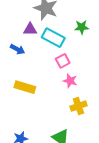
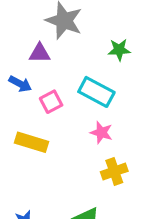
cyan rectangle: (53, 38) -> (96, 92), moved
pink square: (63, 61) -> (51, 102), moved

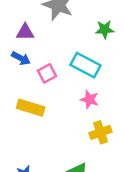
purple triangle: (40, 53) -> (25, 32), moved

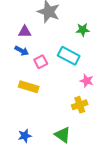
pink star: (90, 99) -> (87, 81), moved

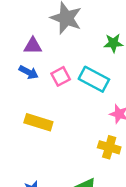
pink square: (41, 62) -> (61, 76), moved
yellow cross: (80, 105) -> (109, 147), turned 35

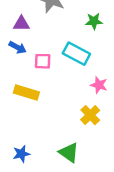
pink square: (61, 76) -> (43, 61), moved, turned 30
yellow cross: (109, 147) -> (90, 115), turned 30

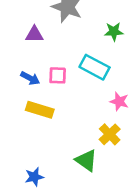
blue arrow: (18, 47) -> (30, 78), moved
green triangle: (69, 153) -> (86, 160), moved

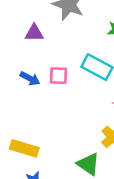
yellow rectangle: (40, 110) -> (24, 148), moved

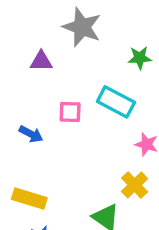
blue arrow: (30, 78) -> (31, 134), moved

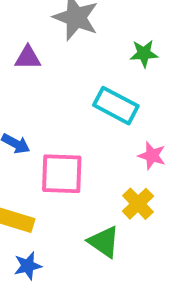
pink square: (70, 112) -> (62, 174), moved, size x1.6

